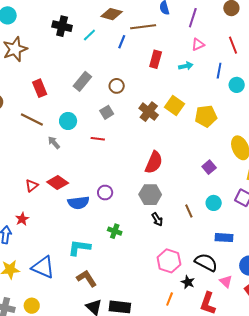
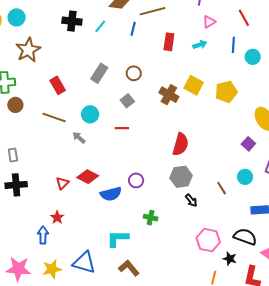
purple square: (209, 167) -> (248, 144), moved

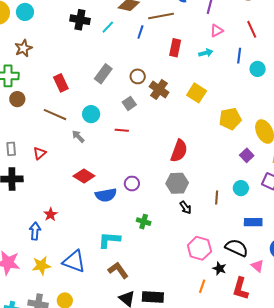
brown star: (28, 50) -> (23, 48), moved, size x0.7
yellow pentagon: (226, 92) -> (230, 119), moved
brown cross: (169, 95) -> (159, 89), moved
red triangle: (62, 183) -> (40, 153), moved
brown line: (222, 188) -> (217, 197), turned 32

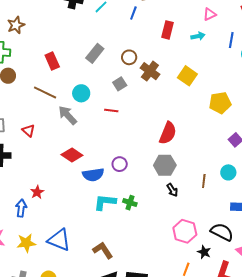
gray arrow: (78, 136) -> (68, 115), size x1.5
red triangle: (40, 153) -> (28, 131), turned -40
cyan L-shape: (109, 240) -> (105, 202), moved

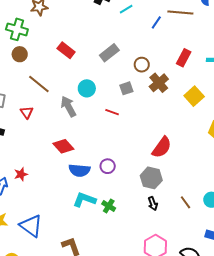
red rectangle: (167, 30) -> (184, 58), moved
red rectangle: (52, 61) -> (66, 50), turned -42
brown line: (45, 93) -> (39, 84), moved
brown line: (204, 181) -> (186, 202), turned -56

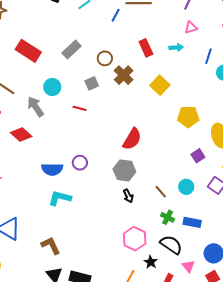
red rectangle: (66, 50) -> (28, 51), size x1.4
red rectangle: (184, 58) -> (146, 48), turned -48
red diamond: (63, 146) -> (21, 135), moved
green cross: (109, 206) -> (168, 217), moved

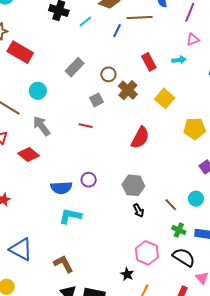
red rectangle: (28, 51) -> (20, 52), moved
cyan circle: (52, 87) -> (38, 91), moved
red semicircle: (132, 139) -> (140, 138), moved
black star: (151, 262) -> (127, 274), moved

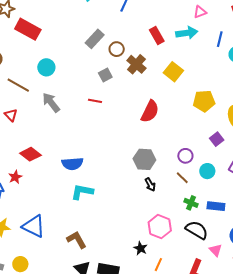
cyan arrow: (179, 60) -> (187, 33), size x1.5
gray rectangle: (75, 67) -> (95, 39), moved
red diamond: (28, 154) -> (30, 154), moved
purple circle: (89, 180) -> (185, 156), moved

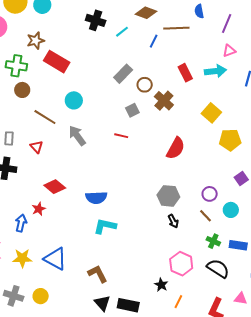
yellow square: (173, 72) -> (211, 113), moved
pink triangle: (215, 250) -> (241, 299), moved, turned -40

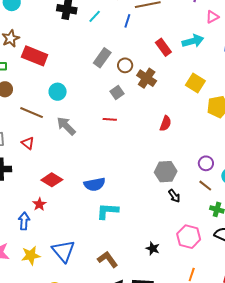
pink triangle: (229, 51) -> (212, 17), moved
red semicircle: (176, 148) -> (165, 123), size x0.7
blue triangle: (55, 259) -> (63, 251), turned 30
black star: (161, 285) -> (153, 248), moved

